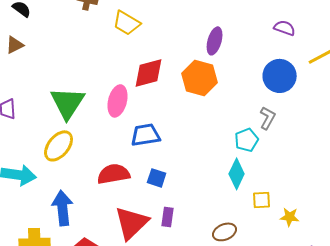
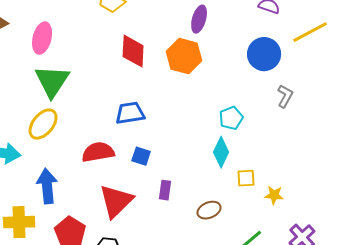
red diamond: (149, 73) -> (133, 51), turned -72
pink ellipse: (118, 101) -> (42, 38), moved
gray L-shape: (268, 118) -> (285, 96), moved
purple rectangle: (168, 217) -> (165, 190), moved

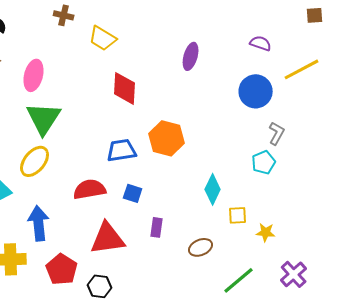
orange hexagon: (184, 56) -> (167, 138), moved
cyan pentagon: (231, 118) -> (264, 162), moved
red triangle: (116, 201) -> (108, 238), turned 36

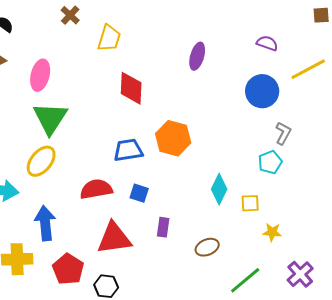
brown cross: (64, 15) -> (70, 15), turned 30
yellow trapezoid: (103, 38) -> (109, 38), turned -104
yellow square: (238, 215) -> (250, 203), moved

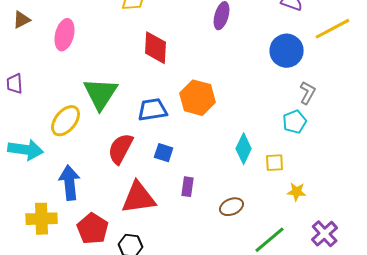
green triangle: (50, 118) -> (101, 94), moved
red semicircle: (96, 189) -> (121, 149), turned -52

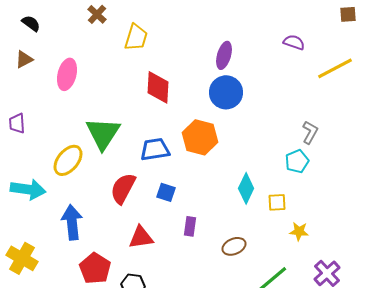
blue circle: (287, 51) -> (226, 92), moved
red triangle: (139, 198) -> (141, 237), size x0.7
yellow cross: (42, 219) -> (22, 258), moved, turned 32

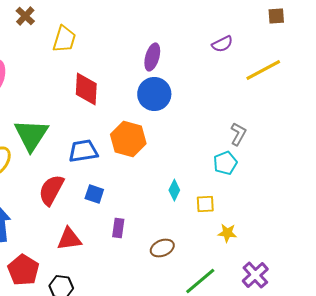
purple semicircle: (294, 42) -> (222, 44), turned 135
cyan diamond: (246, 188) -> (174, 190), size x0.7

